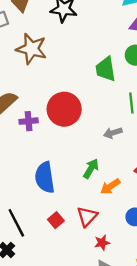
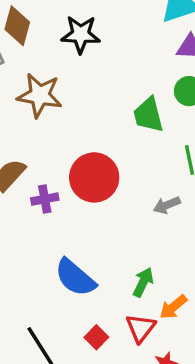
green arrow: (91, 169) -> (143, 282), moved
blue semicircle: (45, 177) -> (75, 278), turned -36
orange arrow: (110, 186) -> (173, 307), moved

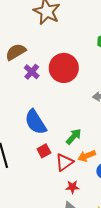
purple cross: (45, 199) -> (32, 72), turned 35
red square: (96, 337) -> (44, 151), moved

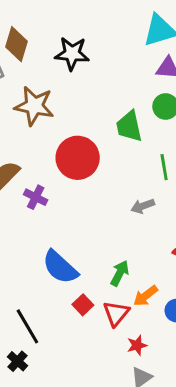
red circle: (64, 68) -> (78, 158), moved

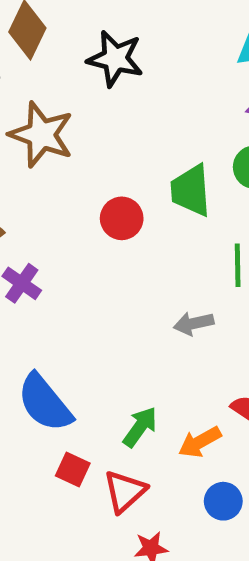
red circle: (78, 158) -> (122, 218), moved, size x0.6
orange arrow: (145, 296) -> (200, 442), moved
red square: (83, 305) -> (73, 469), turned -30

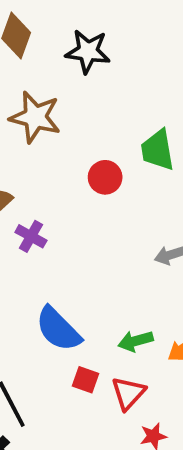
green arrow: (140, 427) -> (136, 341), turned -136

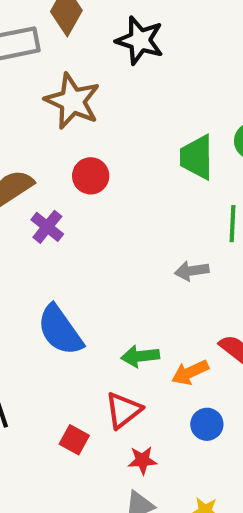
red circle: (105, 177) -> (91, 176), moved
red square: (85, 380) -> (74, 440), moved

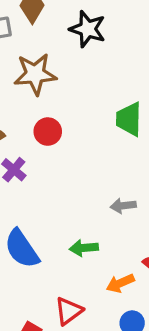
brown star: (72, 101) -> (35, 74), turned -30
green arrow: (140, 356) -> (84, 248), moved

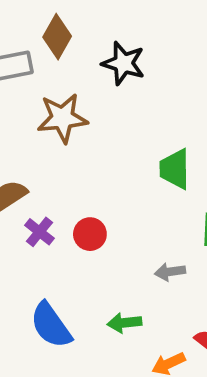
red circle: (48, 132) -> (90, 234), moved

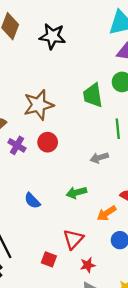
brown star: (62, 118) -> (39, 105), moved
blue semicircle: (51, 325) -> (32, 201), size x0.6

